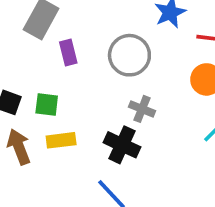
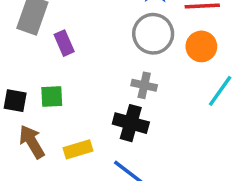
gray circle: (129, 55) -> (153, 34), moved
yellow rectangle: (61, 140) -> (78, 149), moved

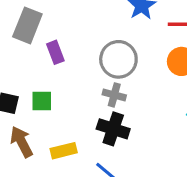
gray circle: (153, 34) -> (118, 59), moved
gray cross: (144, 85) -> (114, 95), moved

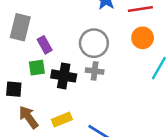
green square: (42, 101) -> (37, 68), moved
black cross: (113, 129) -> (64, 76), moved

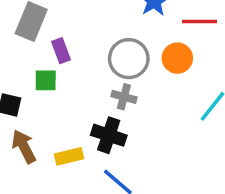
orange circle: (143, 38) -> (177, 58), moved
black cross: (64, 76) -> (109, 135), moved

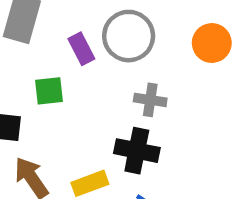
purple rectangle: (61, 51) -> (81, 49), moved
gray circle: (129, 59) -> (129, 36), moved

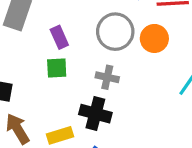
gray circle: (129, 36) -> (115, 32), moved
green square: (49, 91) -> (57, 68), moved

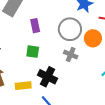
green square: (57, 68) -> (33, 52), moved
gray cross: (107, 77) -> (71, 55), moved

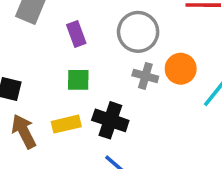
orange circle: (93, 38) -> (181, 69), moved
yellow rectangle: (23, 86) -> (66, 124), moved

